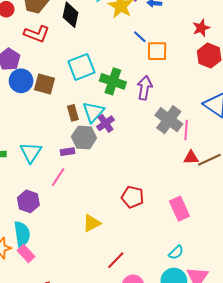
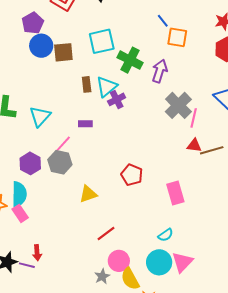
brown square: (45, 84) -> (63, 52), turned -30
gray hexagon: (84, 137) -> (60, 162), moved
purple rectangle: (68, 152) -> (85, 124), moved

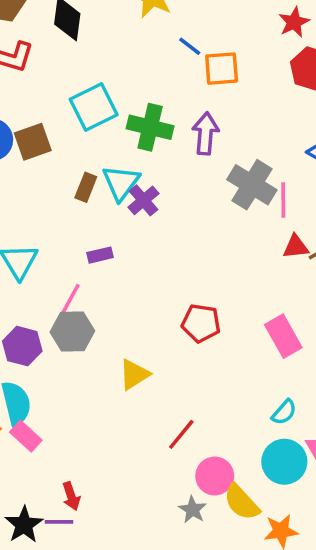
brown rectangle: (87, 84) -> (86, 187), turned 42

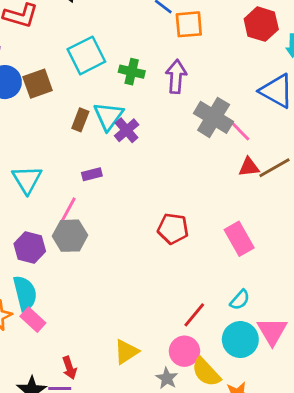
green cross: (150, 127) -> (132, 72), size x0.7
pink line: (283, 200) -> (239, 130), turned -44
yellow triangle: (134, 374) -> (126, 352), moved
red line: (181, 434) -> (194, 315), moved

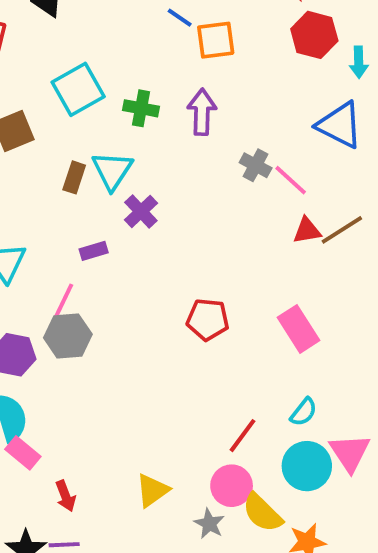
gray cross: (214, 117) -> (256, 165), size x0.6
purple cross: (127, 130) -> (141, 212), moved
red arrow: (69, 368) -> (65, 496), moved

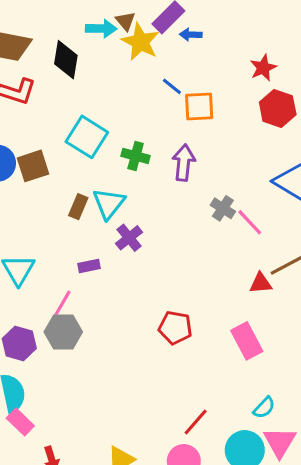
cyan square: (78, 89) -> (87, 137), turned -33
red triangle: (307, 231) -> (261, 283), moved
cyan semicircle: (304, 412) -> (264, 408), moved

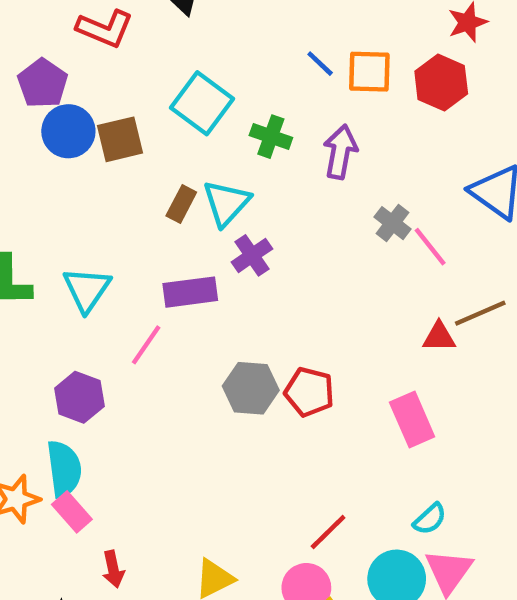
blue line: (172, 86) -> (320, 64), moved
red hexagon: (278, 108) -> (441, 82), moved
purple rectangle: (89, 266) -> (190, 292), size x1.6
gray hexagon: (63, 332) -> (251, 388), moved

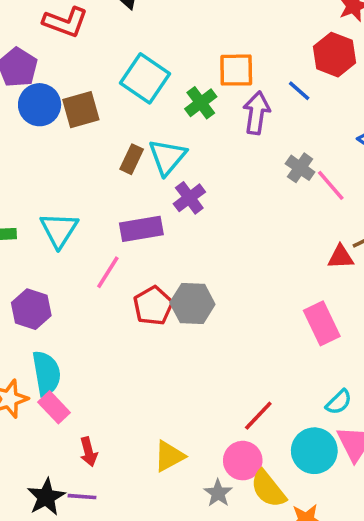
blue line: (320, 64) -> (299, 91), moved
orange square: (369, 72) -> (236, 70), moved
green cross: (271, 137) -> (201, 103), turned 36
red pentagon: (309, 392) -> (153, 306), moved, turned 30
purple hexagon: (79, 397) -> (31, 309), moved

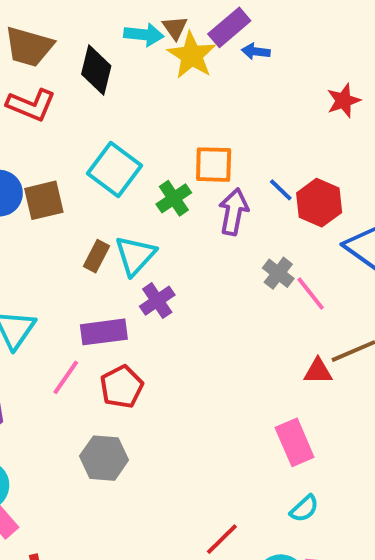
red hexagon: (335, 55) -> (319, 203), moved
gray hexagon: (192, 304) -> (104, 458), moved
red pentagon: (153, 306) -> (122, 387), moved
cyan semicircle: (339, 402) -> (304, 509), moved

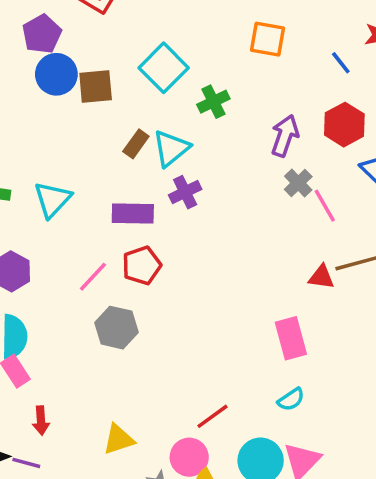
orange square: (214, 165) -> (268, 39), moved
blue line: (281, 190) -> (341, 63), moved
purple arrow: (234, 212) -> (285, 136), moved
pink line: (66, 377) -> (93, 277), moved

